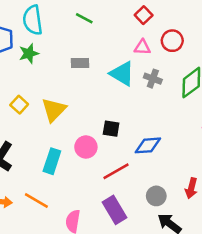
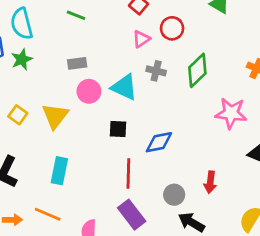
pink triangle: (142, 47) -> (141, 39), turned -30
cyan triangle: (122, 74) -> (124, 87), moved
pink circle: (86, 147) -> (89, 91), moved
red line: (116, 171) -> (128, 174), turned -52

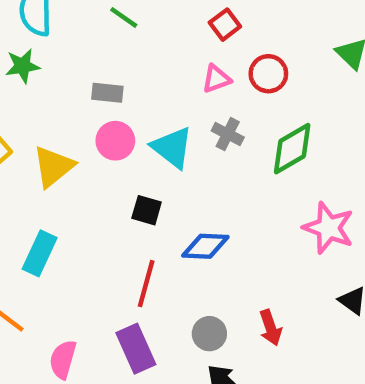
red arrow: (210, 182) -> (270, 328), turned -40

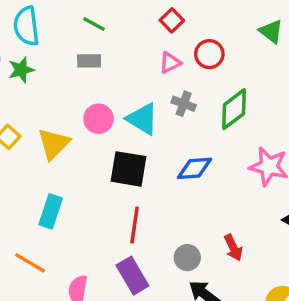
gray rectangle: (107, 93) -> (89, 61), moved
black square: (147, 210) -> (129, 169), size x1.6
blue diamond: (205, 246) -> (194, 168), moved

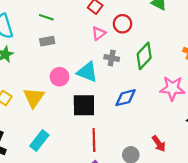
cyan rectangle: (51, 211) -> (39, 141), turned 30

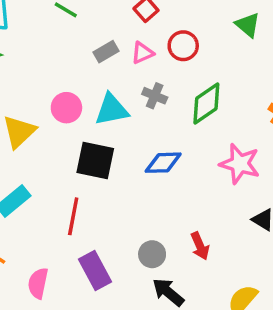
gray rectangle: (47, 41) -> (106, 52), moved, turned -32
cyan triangle: (87, 72) -> (112, 110), turned -45
red line: (94, 140) -> (73, 216), moved

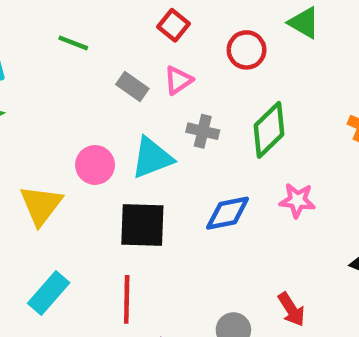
red circle: (183, 46) -> (247, 50), moved
gray rectangle: (106, 52) -> (132, 86), turned 75
pink star: (240, 164) -> (297, 200), moved, size x0.7

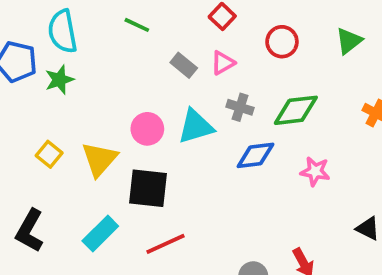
green triangle: (304, 23) -> (349, 41), moved, turned 48
green diamond: (269, 130) -> (296, 110), turned 33
blue diamond: (228, 213) -> (255, 155), moved
black square: (142, 225) -> (148, 188), moved
red line: (127, 299) -> (165, 244), turned 60

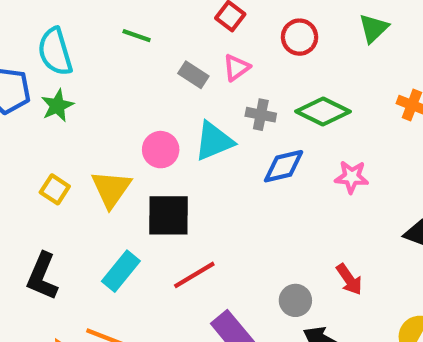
green diamond: (296, 110) -> (323, 111), turned 39

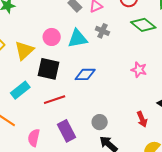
green diamond: (323, 111) -> (143, 25), moved
blue diamond: (284, 166) -> (85, 74), moved
red arrow: (349, 279) -> (142, 119), moved

